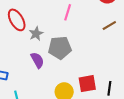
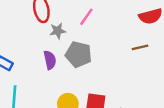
pink line: (68, 12) -> (86, 17), moved

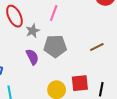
brown line: (140, 47) -> (97, 47), moved

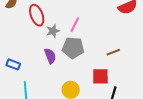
pink line: (54, 13) -> (75, 25), moved
red square: (80, 83) -> (100, 76), moved

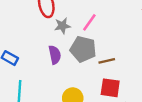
brown line: (113, 52) -> (107, 61), moved

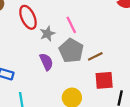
pink line: (89, 22) -> (71, 25), turned -48
gray pentagon: (83, 49) -> (71, 51), turned 30

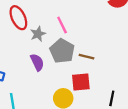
brown line: (95, 56) -> (86, 57), turned 40
red square: (104, 80) -> (81, 82), moved

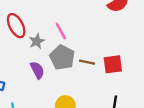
red square: (81, 82) -> (113, 64), moved

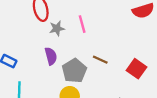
gray pentagon: (62, 57) -> (74, 71), moved
red square: (113, 64) -> (137, 69), moved, turned 30

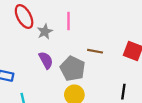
pink line: (82, 24) -> (68, 21), turned 30

